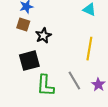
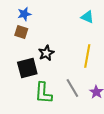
black star: (43, 36) -> (46, 53), moved

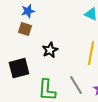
black square: (27, 68) -> (19, 68), moved

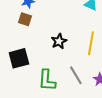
black star: (50, 50) -> (59, 41), moved

